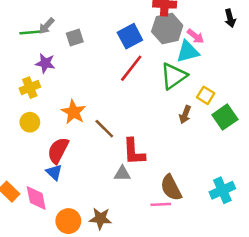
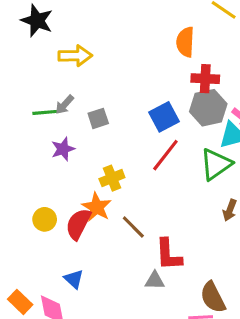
purple star: (45, 63) -> (63, 149), turned -30
yellow cross: (30, 88) -> (112, 178), moved
red semicircle: (58, 150) -> (78, 224), moved

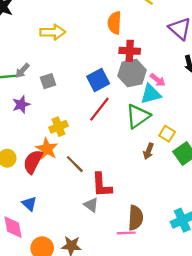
yellow arrow: (75, 56) -> (53, 32), moved
gray triangle: (155, 281) -> (91, 205), turned 35
brown semicircle: (213, 297) -> (136, 218), turned -150

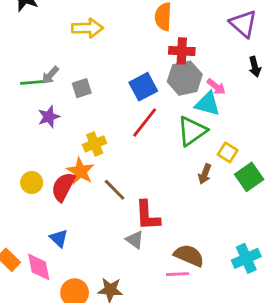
cyan triangle: (151, 94) -> (208, 104), turned 30
brown semicircle: (136, 218) -> (189, 255), turned -70

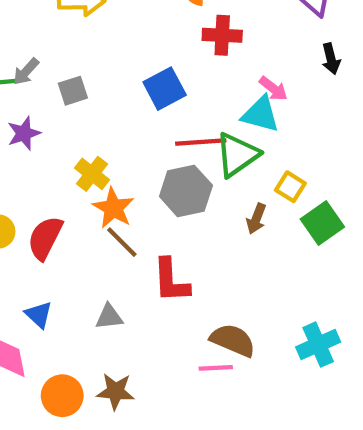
gray hexagon: (185, 78) -> (186, 191), moved
red line: (145, 122) -> (201, 142), moved, turned 48
yellow cross: (95, 144) -> (92, 174), turned -30
orange star: (80, 171) -> (113, 208), moved
gray triangle: (135, 240) -> (109, 317), moved, turned -42

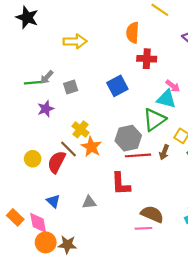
red line: (201, 142) -> (138, 155), moved
brown line: (122, 242) -> (68, 149), moved
brown star: (116, 391) -> (67, 245), moved
orange circle: (62, 396) -> (46, 242), moved

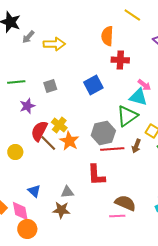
gray arrow: (47, 77) -> (28, 37), moved
red semicircle: (57, 162) -> (39, 131), moved
brown star: (67, 245) -> (61, 210), moved

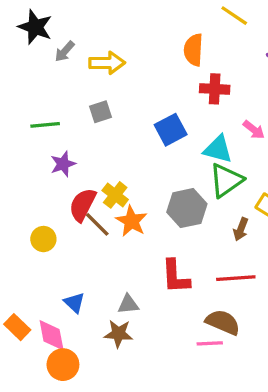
gray square: (50, 86) -> (100, 112), moved
cyan triangle: (138, 97) -> (218, 149), moved
red line: (112, 149) -> (236, 278), moved

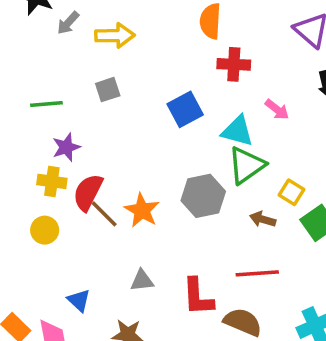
yellow cross: (115, 195) -> (52, 181), moved, turned -30
brown arrow: (241, 229) -> (263, 219), turned 85
red L-shape: (176, 277) -> (198, 297), moved
gray triangle: (128, 304) -> (142, 281), moved

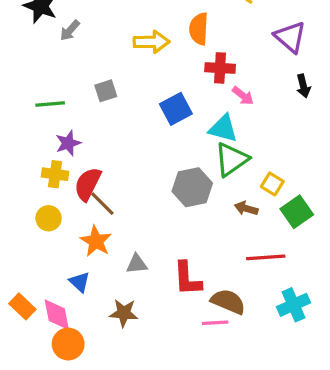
yellow arrow: (115, 36) -> (151, 42), moved
pink arrow: (277, 109) -> (243, 96), moved
orange star: (142, 210) -> (96, 241), moved
red line: (257, 273) -> (266, 257), moved

